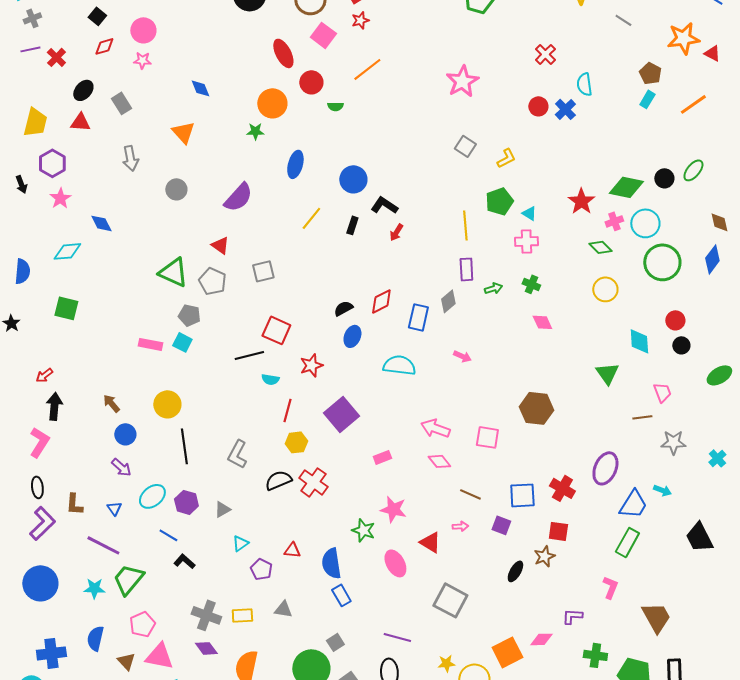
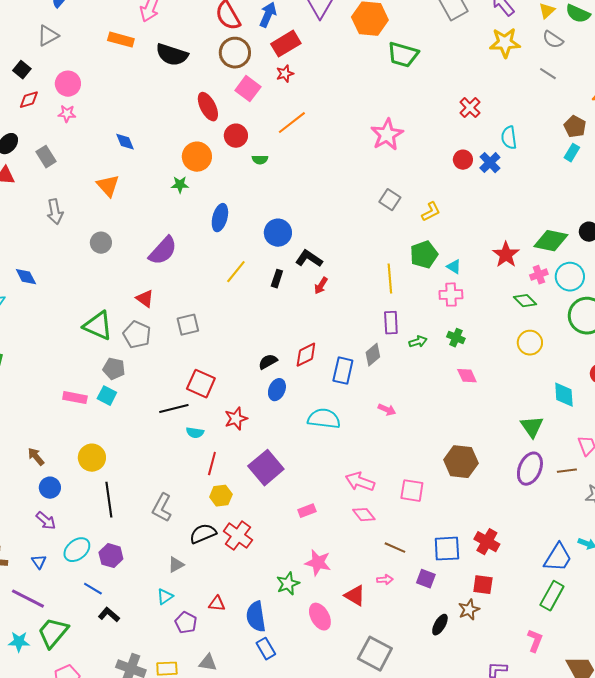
purple ellipse: (605, 468) -> (530, 469), moved
gray triangle: (222, 509) -> (176, 565), moved
green star: (363, 530) -> (288, 584), turned 30

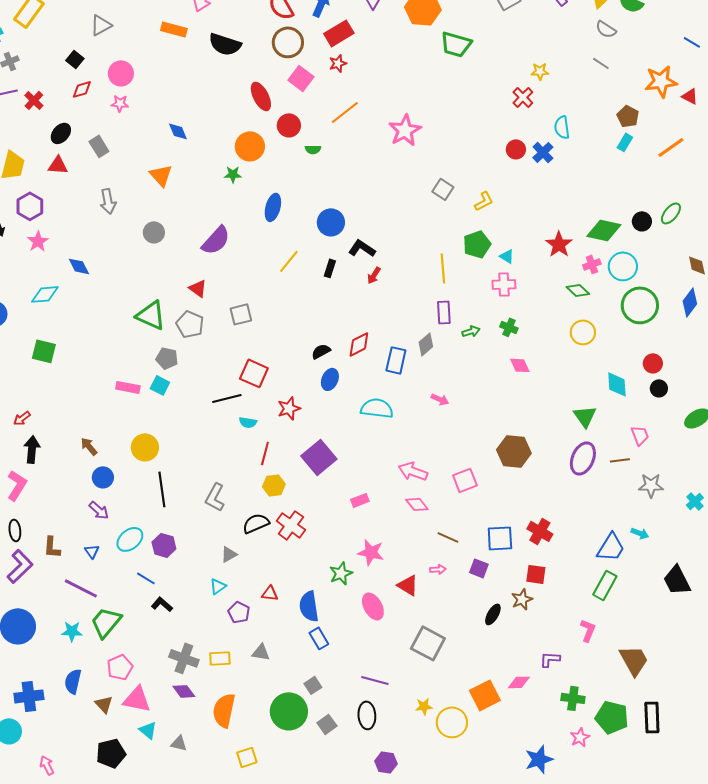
yellow star: (505, 43) -> (540, 71), moved, size x0.6
pink star: (387, 135) -> (405, 130), moved
pink square: (412, 491) -> (465, 480), turned -30

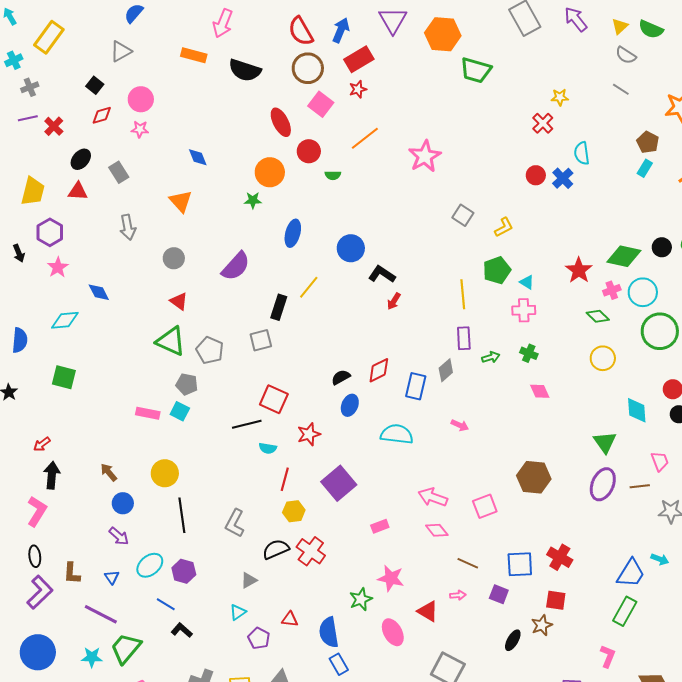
black rectangle: (330, 268) -> (279, 307), moved, size x1.4
red triangle: (198, 288) -> (179, 301), moved

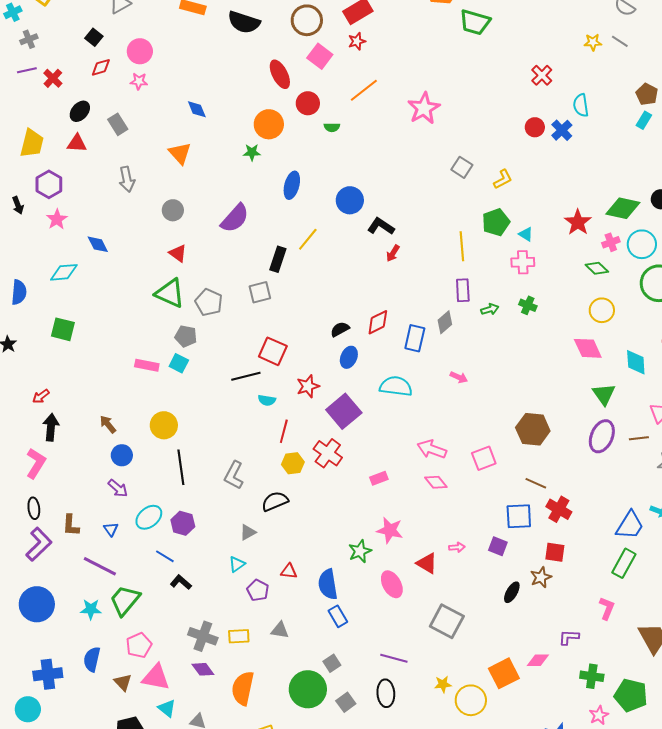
yellow star: (560, 97) -> (593, 42), moved
pink diamond: (540, 391) -> (588, 348), moved, size x1.4
purple square: (339, 483) -> (344, 411), moved
red cross: (311, 551) -> (328, 453), moved
brown line: (468, 563) -> (536, 483), moved

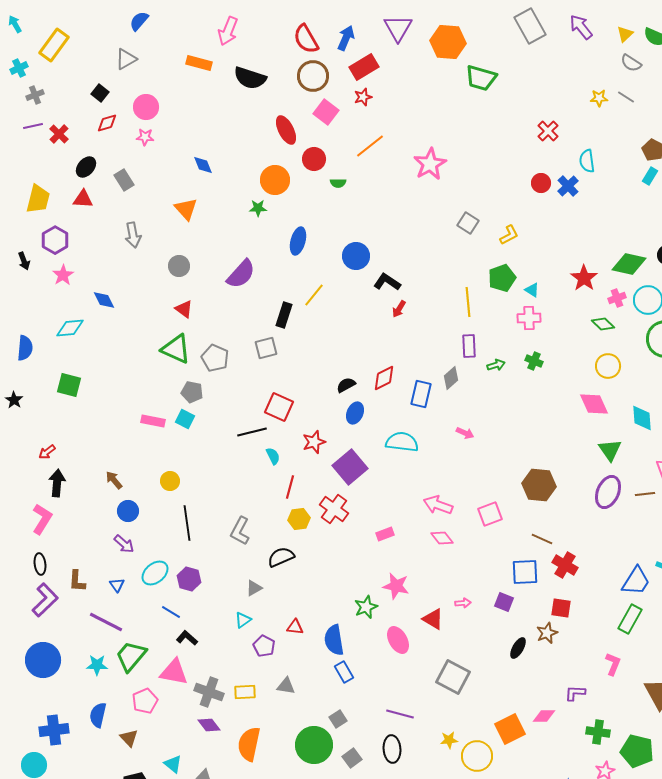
cyan semicircle: (267, 400) -> (273, 456), turned -126
yellow circle: (164, 425) -> (170, 481), size x0.7
pink triangle: (156, 677) -> (174, 672), moved

